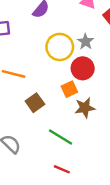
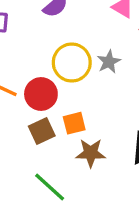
red circle: (83, 68) -> (41, 94), moved
brown square: (35, 103) -> (42, 131), moved

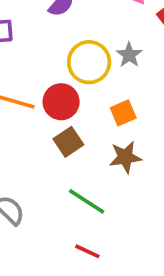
orange square: (74, 123) -> (123, 113), moved

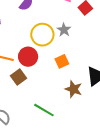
brown square: (68, 142) -> (19, 77), moved
brown star: (125, 157) -> (74, 89), moved, turned 30

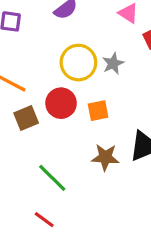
red circle: (28, 57) -> (61, 103), moved
brown star: (74, 89) -> (105, 157), turned -30

